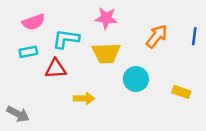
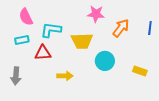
pink star: (106, 18) -> (96, 14), moved
pink semicircle: (34, 22) -> (26, 17), turned 84
gray arrow: (18, 114) -> (16, 76), moved, turned 66

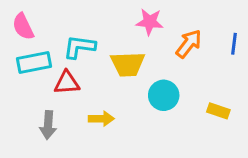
pink semicircle: (26, 17) -> (23, 27), moved
cyan rectangle: (22, 40) -> (34, 62), size x1.5
gray arrow: (16, 76) -> (48, 125), moved

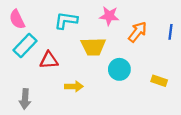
cyan L-shape: (79, 47) -> (66, 20), moved
cyan rectangle: (34, 62) -> (25, 45), turned -35
gray arrow: (48, 125) -> (25, 99), moved

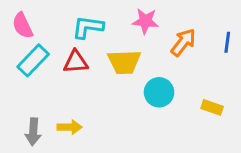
red triangle: (49, 60) -> (76, 62), moved
yellow arrow: (74, 86) -> (70, 127), moved

